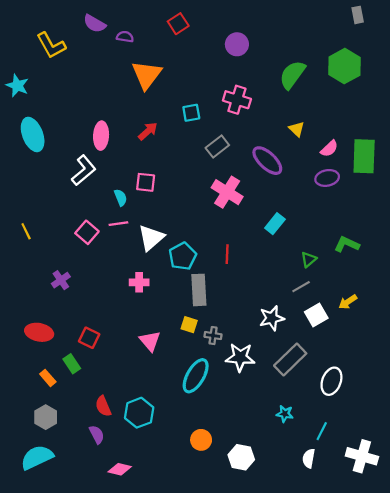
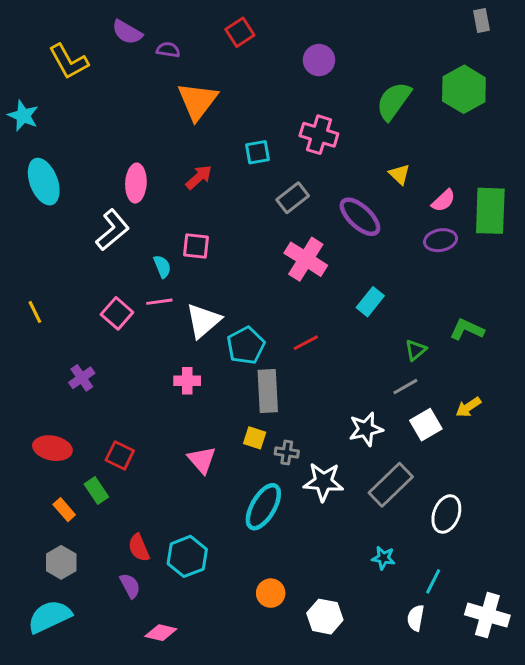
red line: (227, 254) -> (306, 343), turned 60

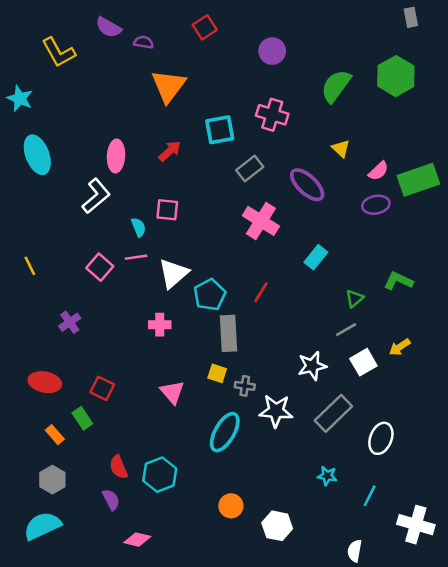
cyan square: (257, 152) -> (220, 130), size x1.4
green rectangle: (490, 211) -> (418, 180), turned 69
red line: (306, 343) -> (261, 292), turned -30
white semicircle: (416, 618) -> (355, 551), moved

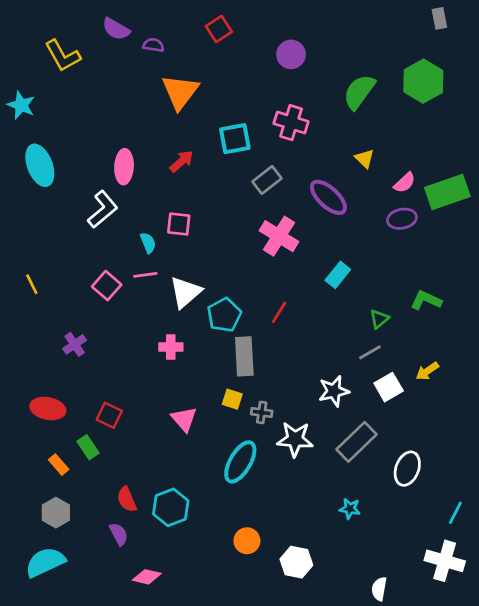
cyan line: (370, 496) -> (455, 513), moved

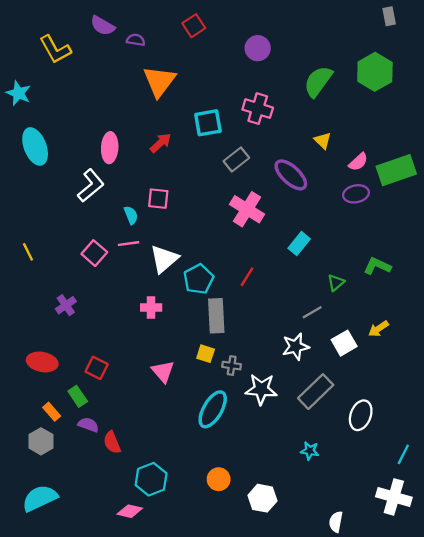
gray line: (370, 352) -> (312, 312), moved
cyan hexagon: (171, 507) -> (151, 479), moved
gray hexagon: (56, 513) -> (41, 441), moved
purple semicircle: (119, 534) -> (88, 425), moved, turned -42

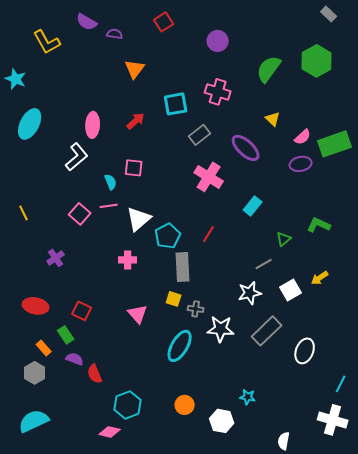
gray rectangle: (389, 16) -> (329, 14), turned -35
orange triangle: (159, 81) -> (135, 69), size x0.7
cyan ellipse: (35, 146) -> (30, 124), turned 48
cyan star: (310, 451) -> (248, 397), moved

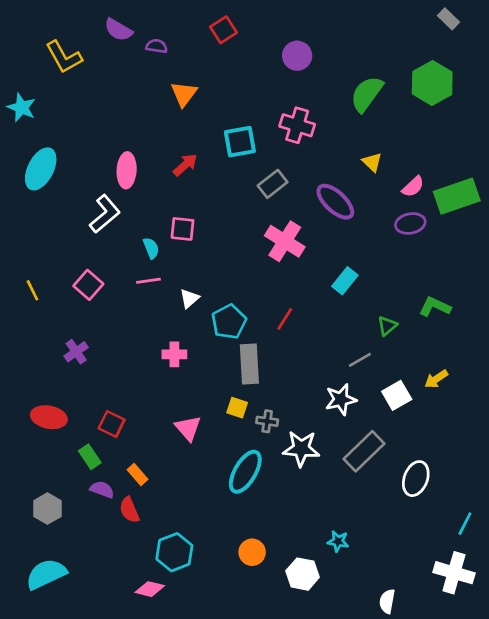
pink square: (80, 214) -> (88, 285), moved
white triangle: (139, 219) -> (189, 299), size x0.6
orange rectangle: (44, 348) -> (138, 474), moved

